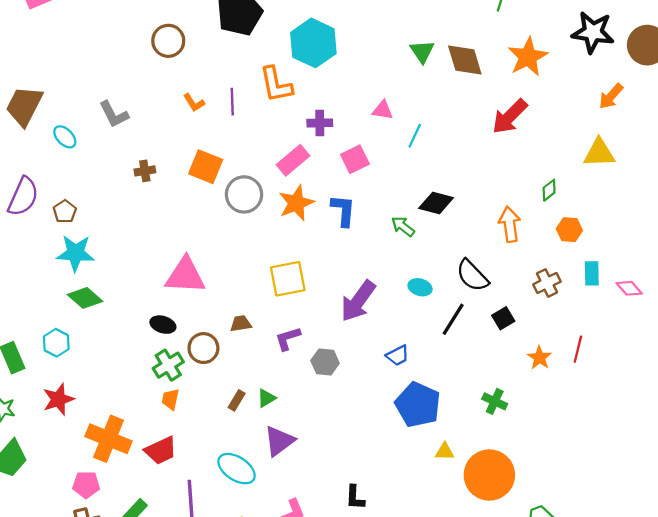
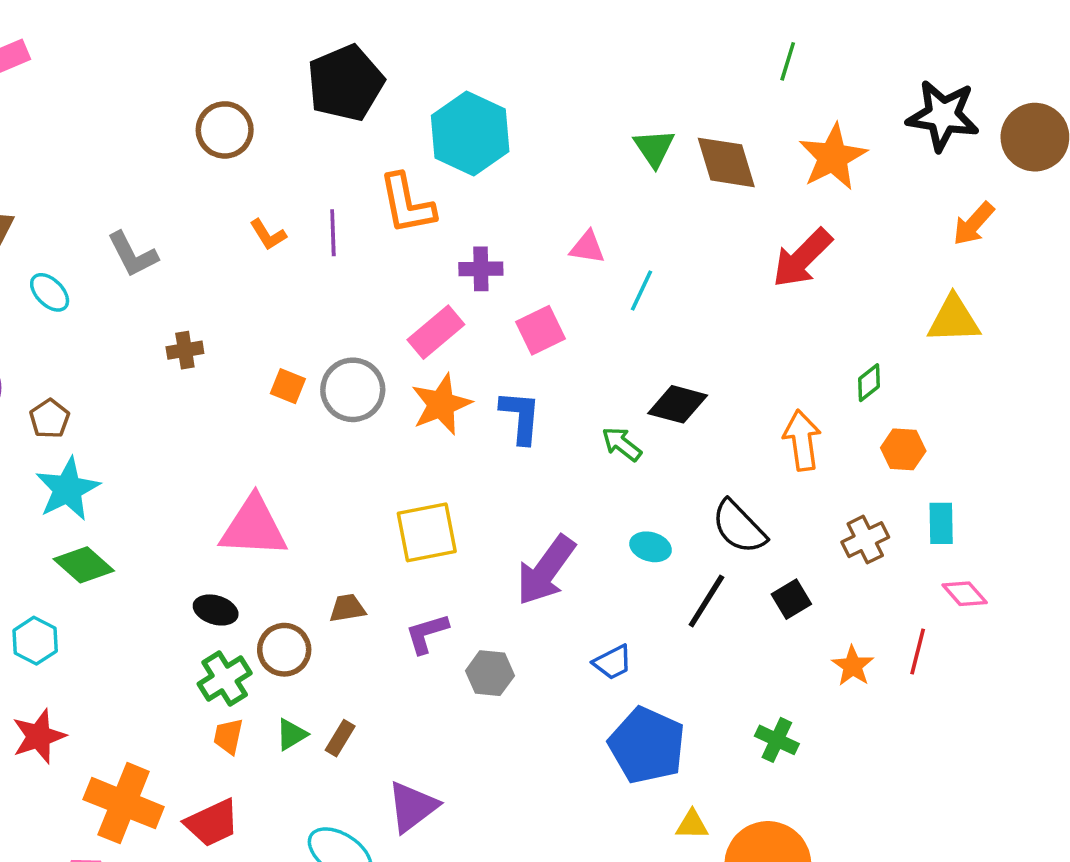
orange square: (206, 167) -> (288, 386), moved, size x0.6
cyan star: (75, 253) -> (68, 489), turned -30
pink diamond: (629, 288) -> (965, 594), moved
green triangle: (266, 398) -> (291, 735), moved

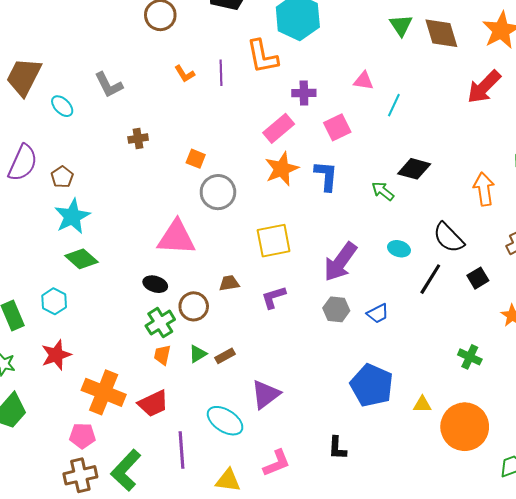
gray circle: (353, 390) -> (218, 192), moved
gray hexagon: (490, 673) -> (336, 309), moved
brown rectangle: (340, 738) -> (225, 356), turned 30
blue pentagon: (647, 745) -> (372, 385), moved

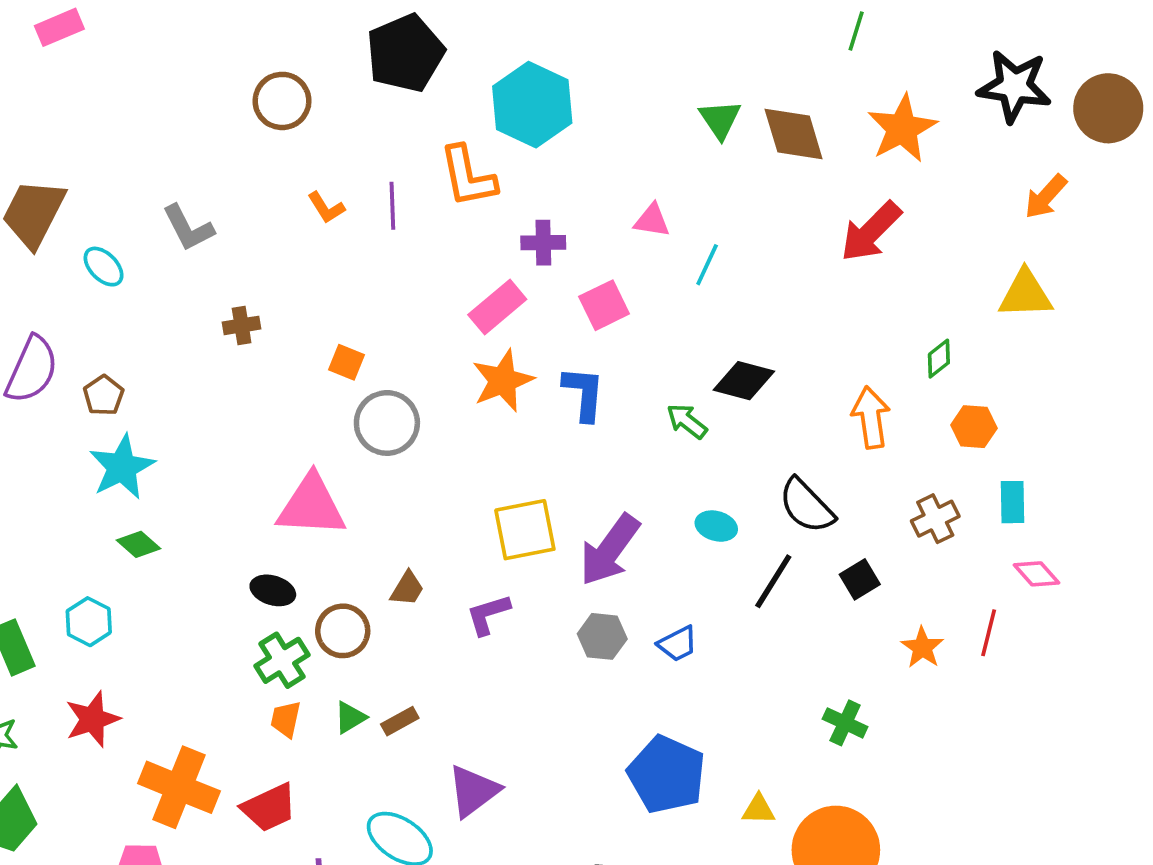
yellow square: (274, 241) -> (525, 530), moved
green diamond: (81, 259) -> (138, 544), size x0.7
brown trapezoid: (229, 283) -> (407, 589), turned 130

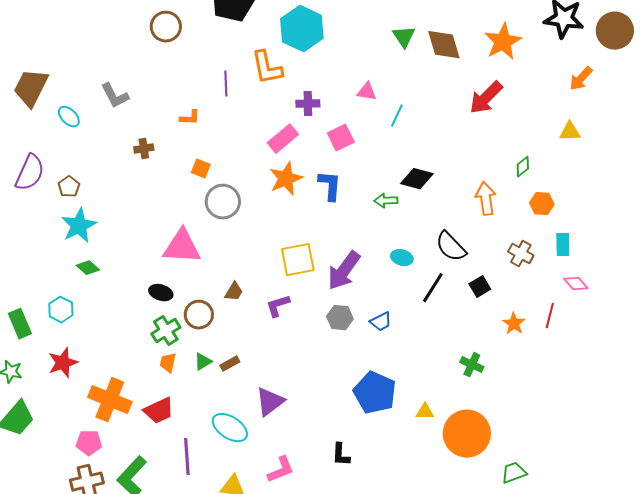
orange L-shape: (326, 208) -> (190, 118), moved, turned -55
yellow triangle: (1025, 294) -> (570, 132), size x0.7
green arrow: (687, 421) -> (386, 201), turned -40
brown cross: (935, 519) -> (521, 254), turned -35

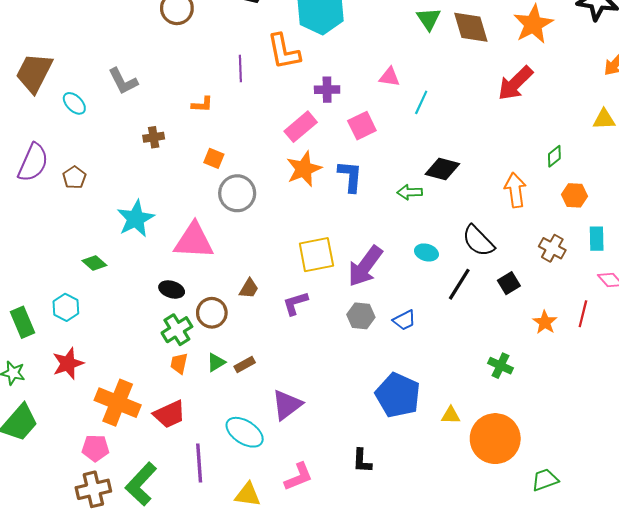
cyan star: (79, 226) -> (136, 219), moved

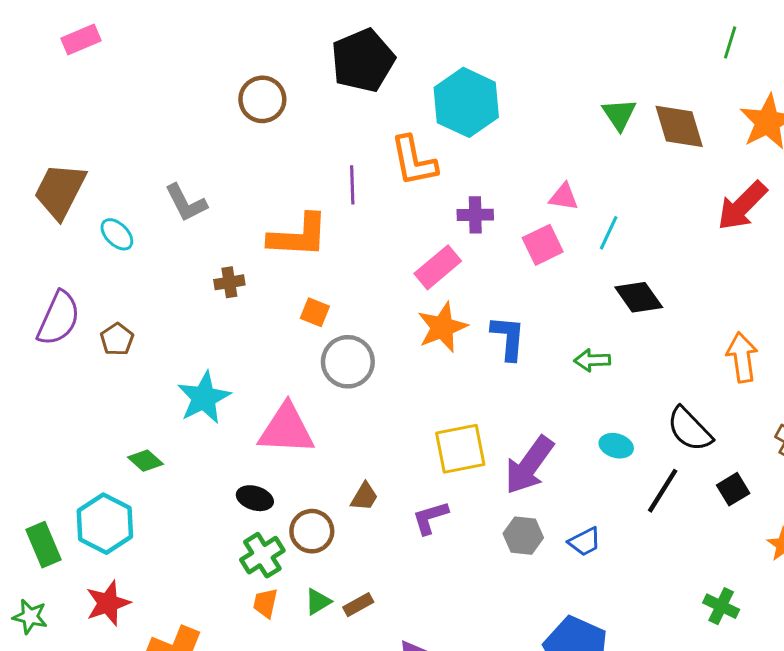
orange L-shape: (202, 104) -> (298, 236), size x2.0
pink square: (362, 126) -> (543, 245), moved
black diamond: (442, 169) -> (639, 297), moved, turned 40
cyan hexagon: (66, 307) -> (105, 524), size x1.5

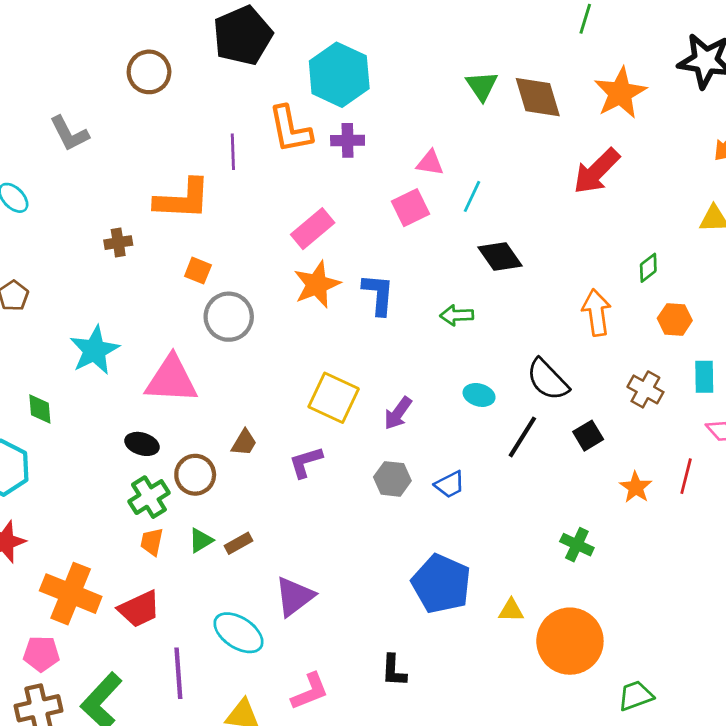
gray L-shape: (186, 203) -> (69, 133), moved
purple cross: (475, 215) -> (348, 140), moved
yellow square: (460, 449) -> (334, 398), turned 36
green diamond: (145, 461) -> (40, 409), turned 44
purple arrow: (529, 465) -> (398, 413), size x0.6

